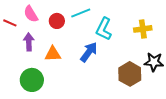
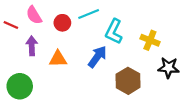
yellow cross: (143, 29) -> (150, 40), moved, turned 30
brown hexagon: (130, 74) -> (128, 81), moved
green circle: (32, 80) -> (20, 86), moved

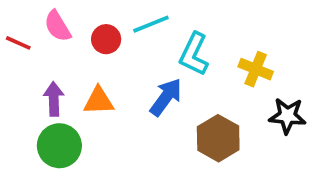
purple arrow: (32, 46) -> (54, 99), moved
green circle: (20, 86) -> (59, 146), moved

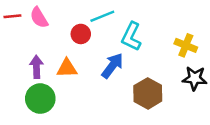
red circle: (106, 39) -> (81, 34), moved
red line: (18, 43) -> (12, 16), moved, turned -30
yellow cross: (256, 69) -> (186, 45), moved

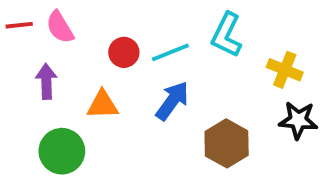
cyan line: (102, 16) -> (170, 52), moved
cyan L-shape: (131, 37) -> (227, 35), moved
purple arrow: (36, 67) -> (46, 81), moved

